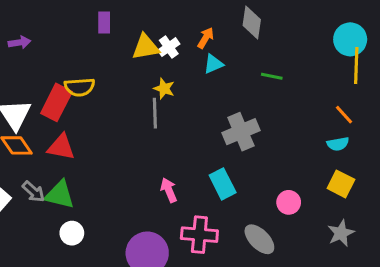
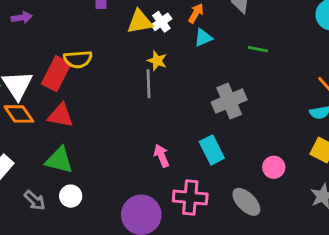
gray arrow: (33, 192) -> (35, 200), moved

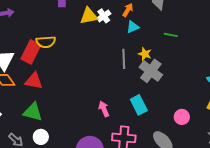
yellow star: (157, 61) -> (145, 54), moved
gray line: (148, 84) -> (124, 59), moved
gray cross: (229, 101) -> (151, 71), turned -30

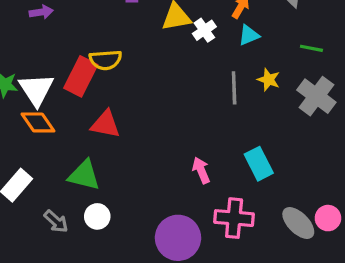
white cross: (104, 16) -> (204, 30), moved
gray cross: (151, 71) -> (316, 96), moved
red triangle: (34, 81) -> (105, 124), moved
pink circle: (182, 117) -> (328, 218), moved

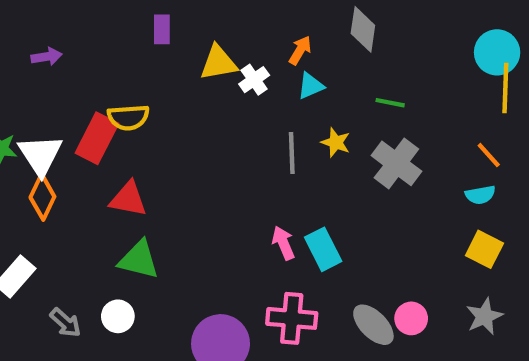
orange diamond: (38, 122) -> (42, 197), turned 60
pink arrow: (201, 170) -> (283, 243), moved
green triangle: (84, 175) -> (139, 260), moved

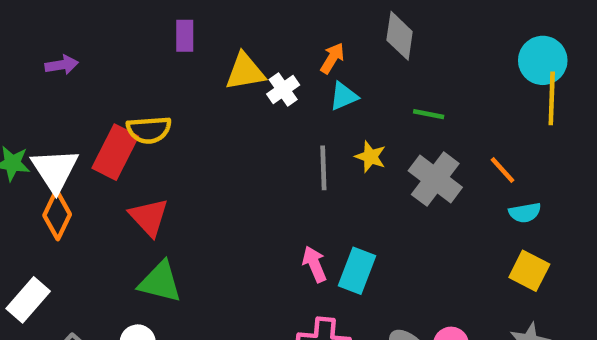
orange line: (489, 155) -> (502, 170), moved
red triangle: (128, 199) -> (149, 217), turned 36
cyan rectangle: (323, 249) -> (357, 271), turned 48

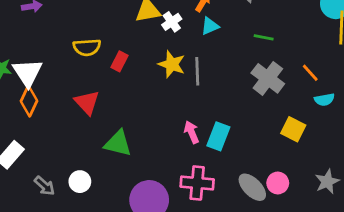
red rectangle: (115, 152) -> (119, 61), moved, size x0.6
yellow star: (370, 157) -> (172, 64), moved, size x1.4
yellow square: (529, 271) -> (293, 129), moved
green triangle: (160, 282) -> (118, 143), moved

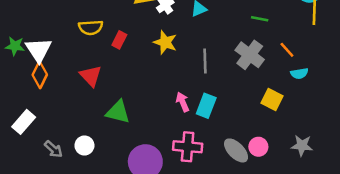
green line: (264, 37) -> (260, 19), moved
gray line: (197, 71) -> (205, 61), moved
gray star: (327, 182) -> (302, 145), turned 30

